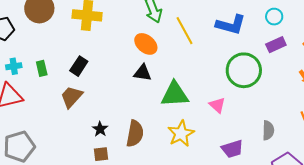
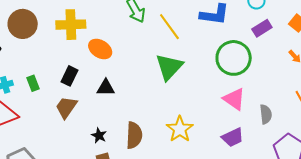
orange ellipse: (146, 44) -> (100, 49), moved
black triangle: (143, 73) -> (106, 88), moved
green triangle: (175, 94) -> (169, 67), moved, turned -36
pink triangle: (217, 105) -> (234, 99), moved, size x1.4

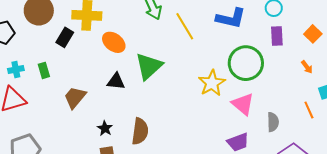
purple rectangle: (262, 28) -> (277, 36), turned -66
green triangle: (169, 67) -> (149, 66), moved
black rectangle: (69, 76) -> (65, 37), moved
yellow star: (180, 129) -> (212, 83), moved

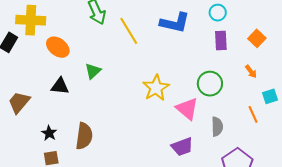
green circle: (246, 63) -> (210, 84), moved, size x0.7
green triangle: (149, 66) -> (93, 71), size x0.6

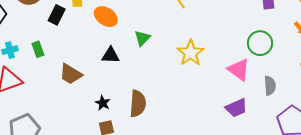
yellow star: (156, 88) -> (190, 53), moved
brown trapezoid: (19, 102) -> (71, 74), turned -95

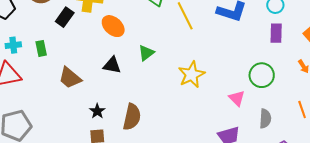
pink triangle: (239, 70) -> (237, 98), size x0.7

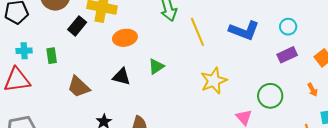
orange ellipse: (113, 26) -> (125, 38), turned -55
purple rectangle: (276, 33) -> (287, 55), turned 60
yellow star: (192, 75) -> (214, 81), moved

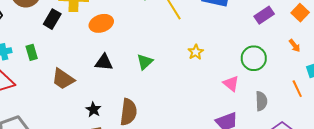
green triangle: (156, 66) -> (145, 62), moved
yellow star: (214, 81) -> (196, 52), size x0.6

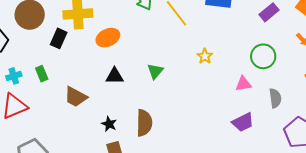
pink triangle: (231, 84) -> (243, 84), turned -42

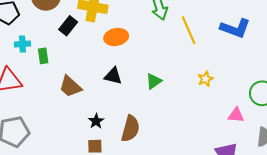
cyan cross: (14, 76) -> (22, 44), moved

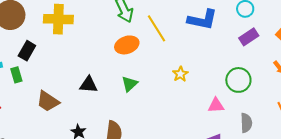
black rectangle: (68, 26) -> (27, 51), moved
orange ellipse: (116, 37) -> (127, 45), moved

